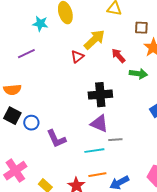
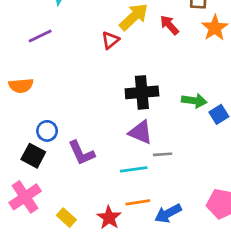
red arrow: (118, 56) -> (169, 25), moved
green arrow: (138, 74) -> (194, 101), moved
black square: (12, 116) -> (33, 156), moved

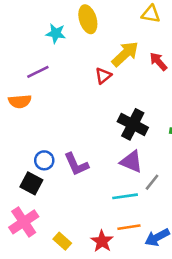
orange semicircle: (21, 86) -> (20, 101), moved
black cross: (142, 92) -> (133, 124), turned 32
purple L-shape: (81, 153) -> (76, 164), moved
gray line: (163, 154) -> (152, 182), turned -48

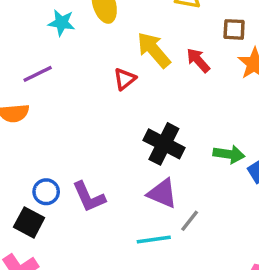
yellow arrow: (125, 54) -> (154, 50), turned -88

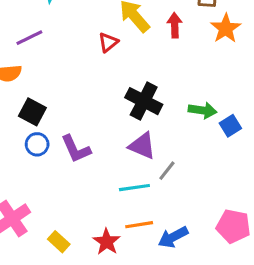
red arrow: (198, 60) -> (175, 25), turned 40
black square: (29, 222) -> (32, 112), moved

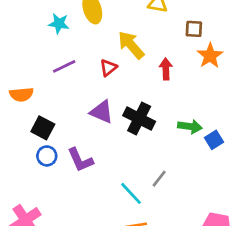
red arrow: (175, 25) -> (166, 69), moved
purple line: (29, 38) -> (64, 66), moved
purple triangle: (142, 146) -> (102, 112), moved
cyan line: (134, 188) -> (131, 193), turned 55

